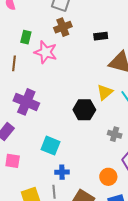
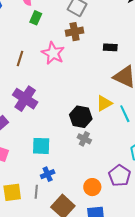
green rectangle: (26, 37) -> (36, 18), moved
gray cross: (115, 134) -> (84, 139), moved
cyan square: (51, 146) -> (41, 146), turned -30
blue cross: (62, 172) -> (48, 174), turned -32

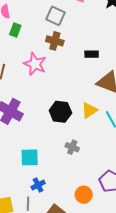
brown cross: (75, 32) -> (55, 41), turned 30
black hexagon: (81, 117) -> (60, 112), moved

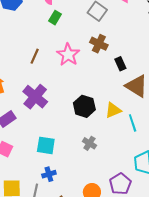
brown cross: (55, 41) -> (99, 44), moved
black rectangle: (92, 54) -> (120, 64), moved, turned 56

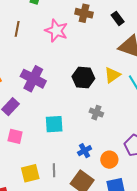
brown line: (35, 56) -> (17, 29), moved
black rectangle: (120, 64) -> (118, 18), moved
blue cross: (49, 174) -> (85, 151), moved

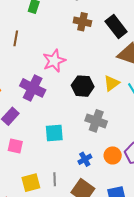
black rectangle: (118, 18) -> (116, 27), size x1.6
pink star: (56, 31) -> (54, 61), moved, turned 30
gray cross: (96, 113) -> (96, 121), size x1.5
orange circle: (109, 160) -> (113, 155), moved

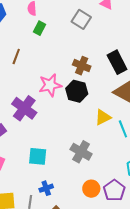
brown cross: (82, 22) -> (82, 66), moved
black hexagon: (83, 86) -> (77, 91), moved
blue cross: (85, 159) -> (46, 188), moved

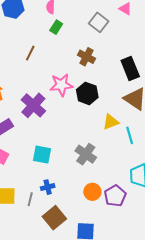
brown cross: (82, 66) -> (87, 57), moved

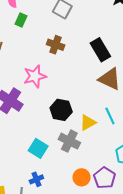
black hexagon: (87, 93) -> (61, 110), moved
yellow triangle: (111, 122) -> (88, 122), moved
cyan square: (42, 155) -> (38, 148), moved, turned 30

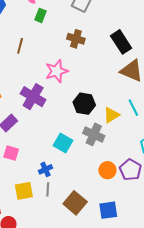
blue cross: (36, 179) -> (45, 169), moved

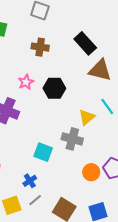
pink star: (57, 71) -> (26, 82), size x0.7
black hexagon: (84, 104) -> (54, 88), moved
gray line: (48, 189) -> (35, 200), turned 56

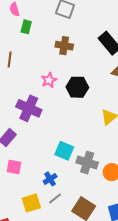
gray cross: (72, 139) -> (87, 163), moved

